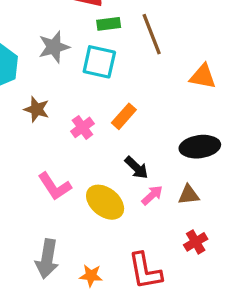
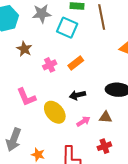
black arrow: (137, 168) -> (77, 95), turned 112
pink arrow: (152, 195) -> (83, 121), moved

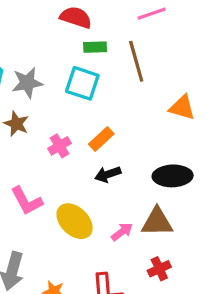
gray star: (42, 14) -> (27, 83), moved
black arrow: (77, 95) -> (108, 174), moved
brown triangle: (106, 117) -> (157, 222), size x1.5

